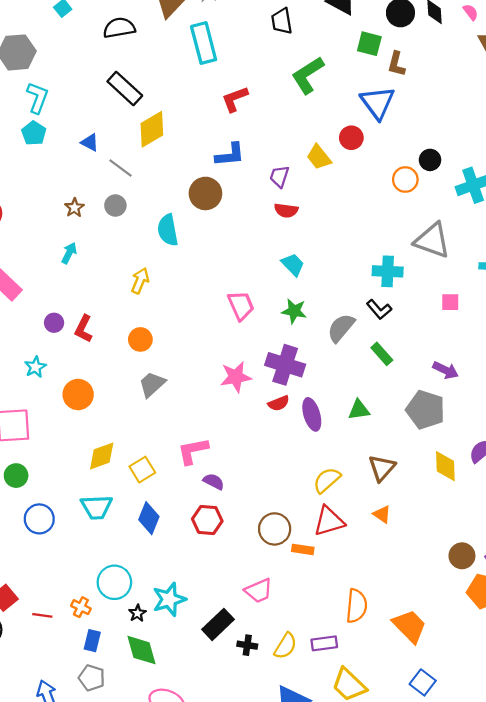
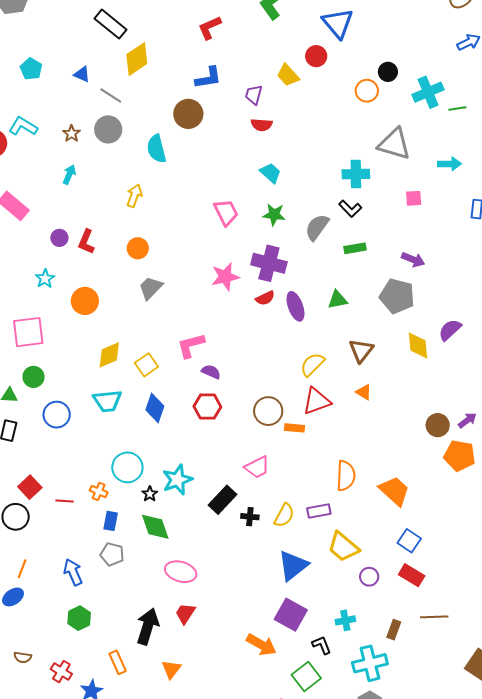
cyan L-shape: (38, 98) -> (23, 126), moved, turned -76
gray circle: (115, 205) -> (108, 129), size x1.4
green rectangle: (382, 354) -> (355, 248), turned -55

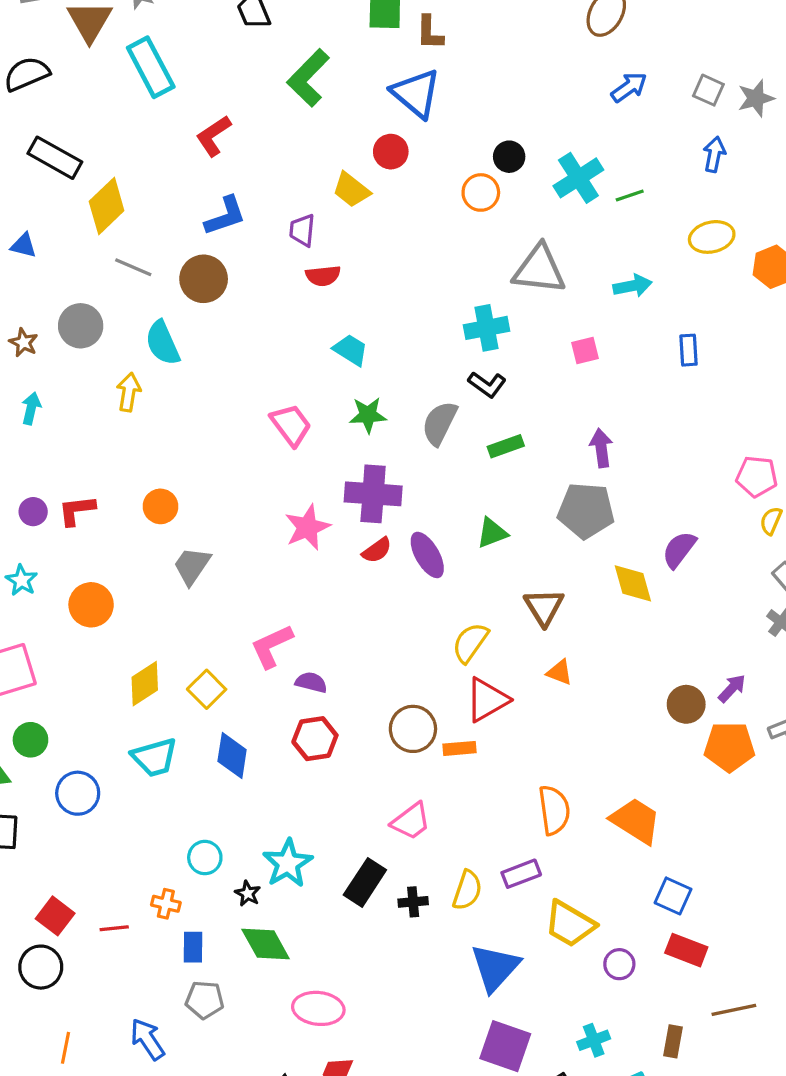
gray line: (111, 96) -> (133, 267), moved
yellow arrow: (134, 196) -> (129, 392), moved
red L-shape: (86, 242) -> (77, 510), turned 70
purple arrow: (413, 260) -> (601, 448), turned -110
cyan circle: (127, 467) -> (205, 858), size x0.7

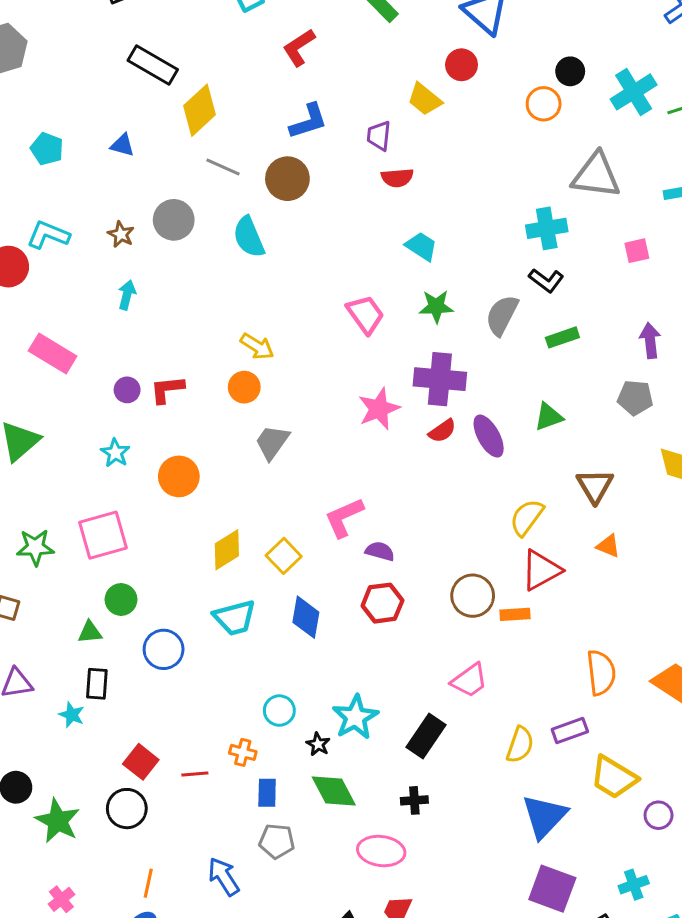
yellow arrow: (129, 392) -> (257, 346), moved, turned 112
gray pentagon: (586, 510) -> (635, 398), size x0.7
black cross: (413, 902) -> (414, 800), moved

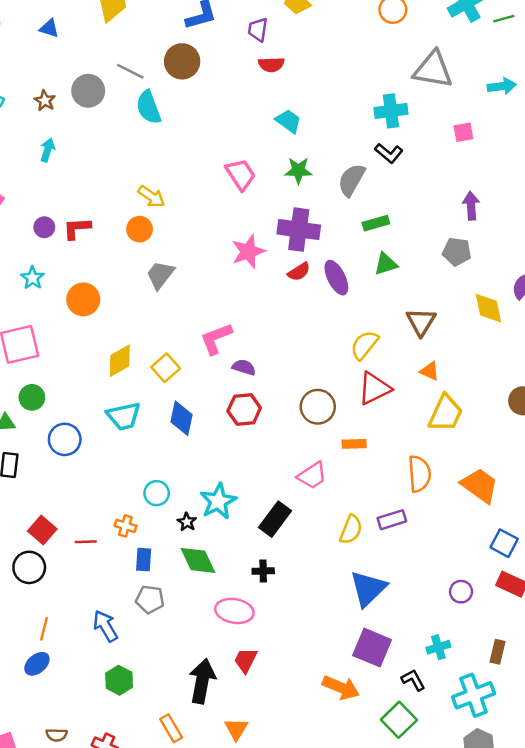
gray line: (223, 167) -> (130, 71), moved
green rectangle: (562, 337) -> (376, 223), moved
orange rectangle: (515, 614) -> (354, 444), moved
yellow trapezoid: (614, 777) -> (446, 413), moved, turned -99

